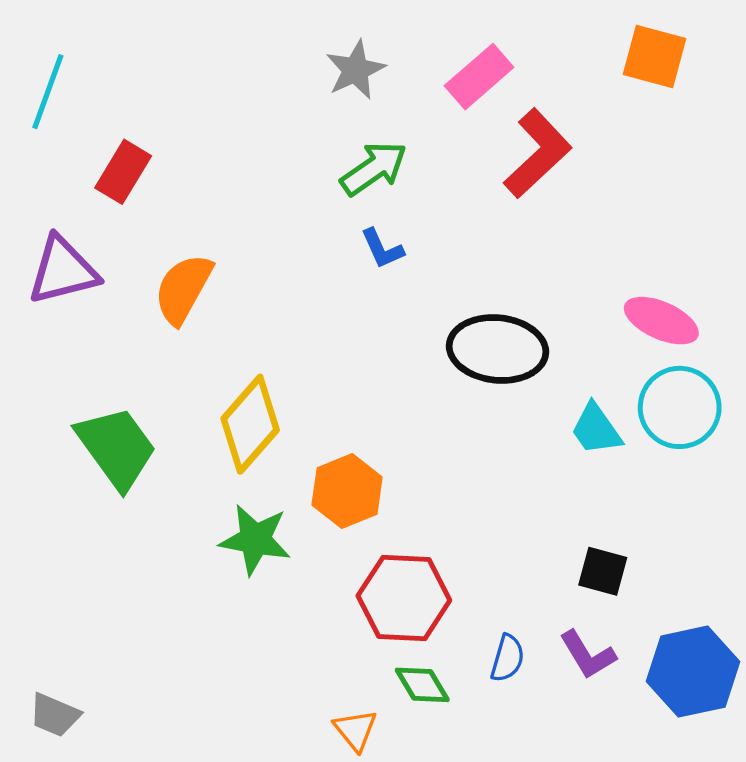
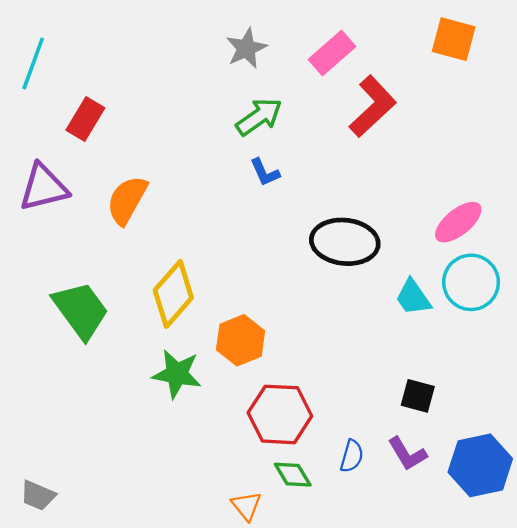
pink ellipse: (661, 321) -> (458, 222), turned -63

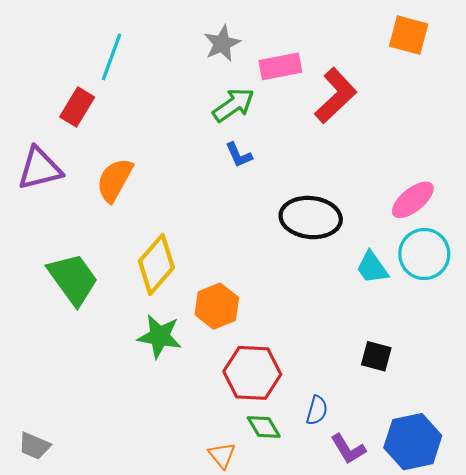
pink rectangle: (332, 53) -> (280, 66), moved, turned 30
cyan line: (33, 63) -> (112, 57), moved
purple L-shape: (407, 454) -> (348, 449), moved
blue hexagon: (480, 465) -> (413, 442), moved

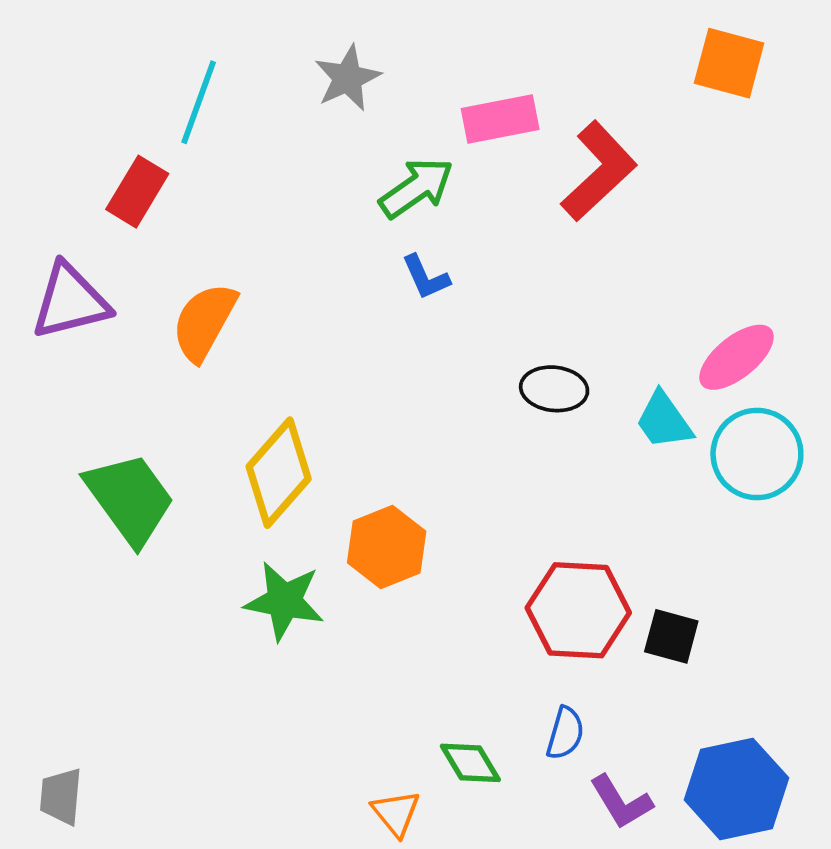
gray star: (222, 43) -> (348, 78), moved
black ellipse: (311, 218) -> (554, 389), size x0.6
cyan trapezoid: (372, 268) -> (664, 420), moved
red hexagon: (252, 373) -> (578, 610), moved
gray trapezoid: (34, 446) -> (61, 796), turned 72

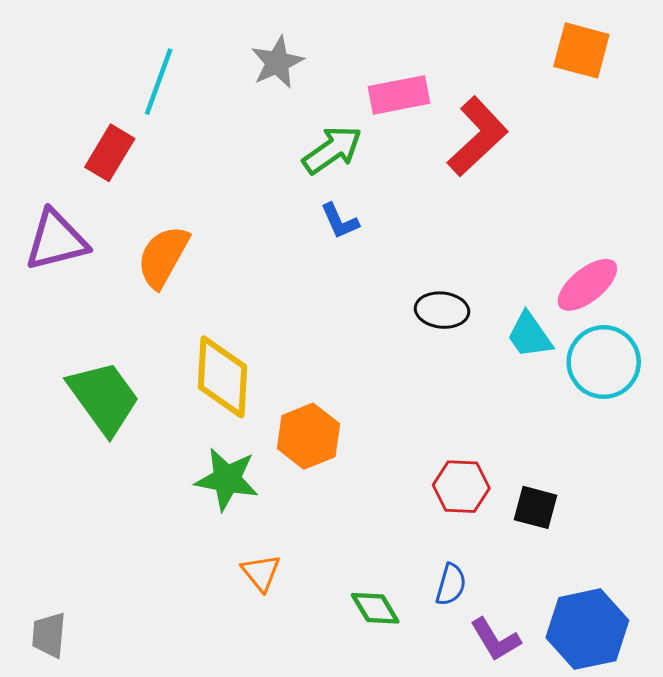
yellow diamond: (279, 473) -> (222, 377), turned -38
red hexagon: (578, 610) -> (461, 487), size x0.7
orange triangle: (396, 813) -> (261, 573), moved

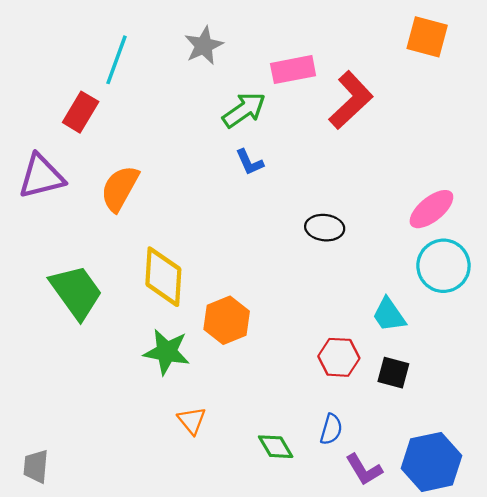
cyan trapezoid: (530, 335) -> (389, 315), moved

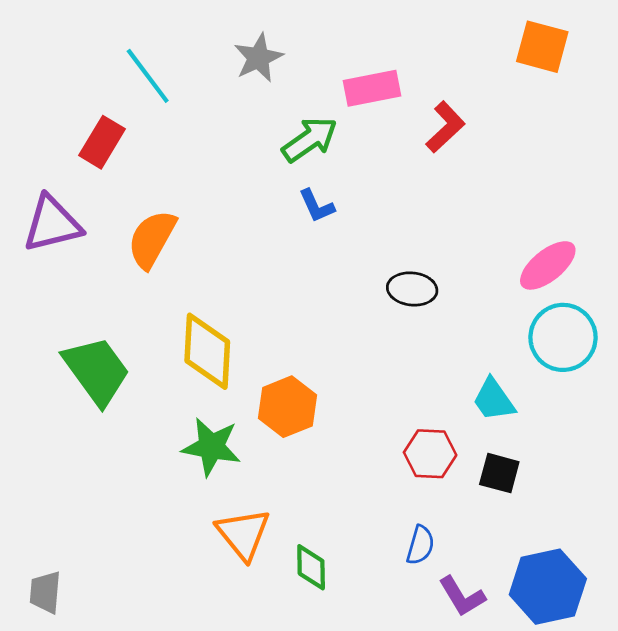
cyan line: (117, 60) -> (148, 76), turned -57
red L-shape: (351, 100) -> (445, 127), size x0.7
orange triangle: (192, 421) -> (243, 534), size x1.5
green diamond: (276, 447) -> (311, 567), moved, turned 30

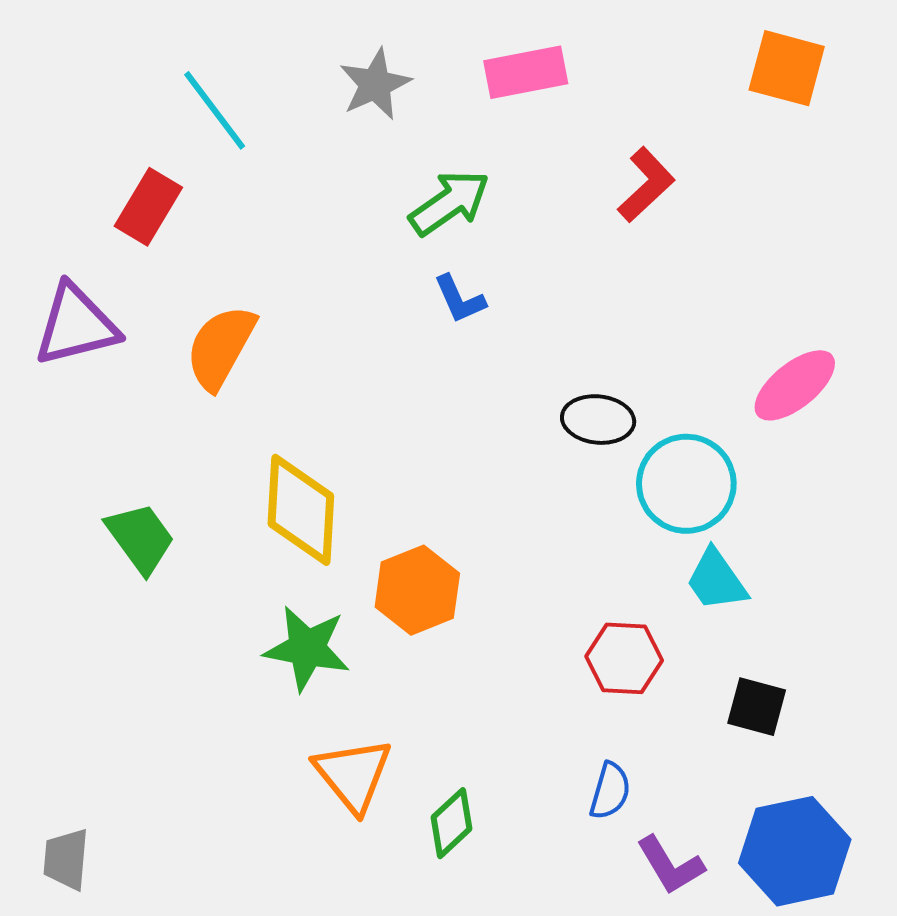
pink rectangle: (372, 88) -> (526, 72), moved
cyan circle: (563, 337) -> (686, 484), moved
green trapezoid: (96, 371) -> (140, 538), size x0.7
black square: (499, 473) -> (757, 707), moved
green diamond: (311, 567) -> (451, 823), turned 48

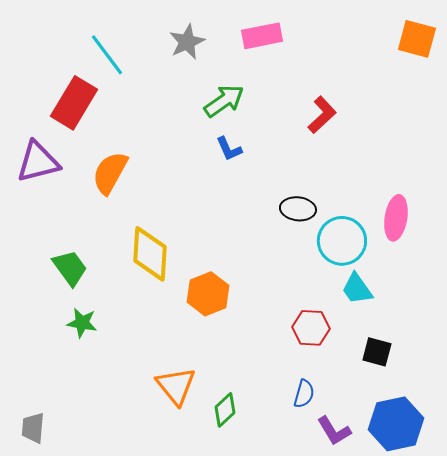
orange square: (787, 68) -> (417, 39), moved
red L-shape: (646, 185) -> (322, 115), moved
red rectangle: (148, 207) -> (74, 103), size x1.4
pink ellipse: (795, 385) -> (396, 218), moved, turned -42
green star: (307, 648) -> (82, 323), moved, size x0.7

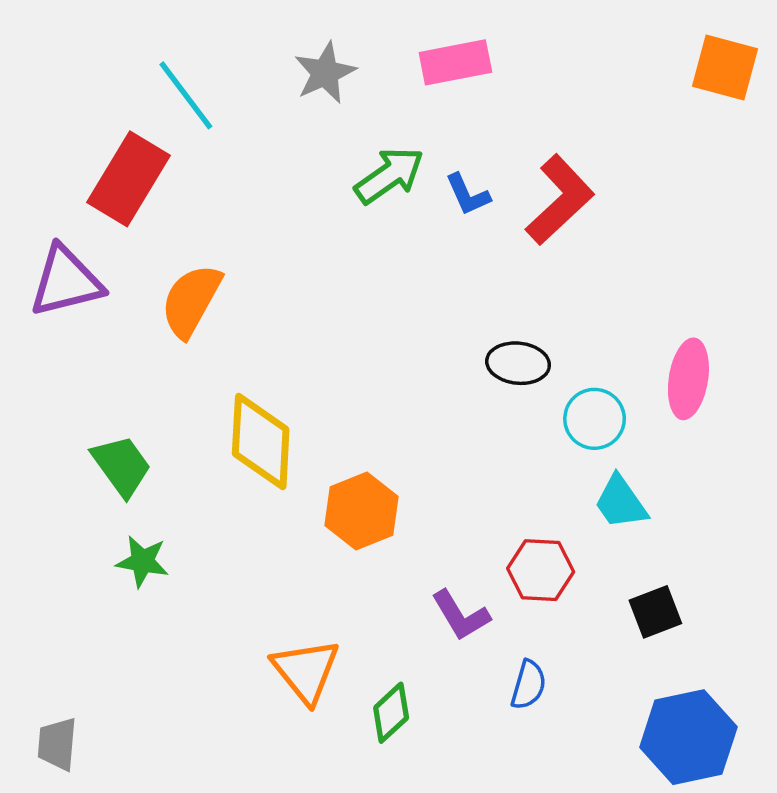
red L-shape: (322, 115) -> (560, 200), size x1.4
blue L-shape: (229, 149) -> (468, 195), moved
cyan circle: (342, 241) -> (595, 419), size x0.7
black square: (377, 352) -> (655, 612), turned -36
purple L-shape: (334, 431) -> (461, 615), moved

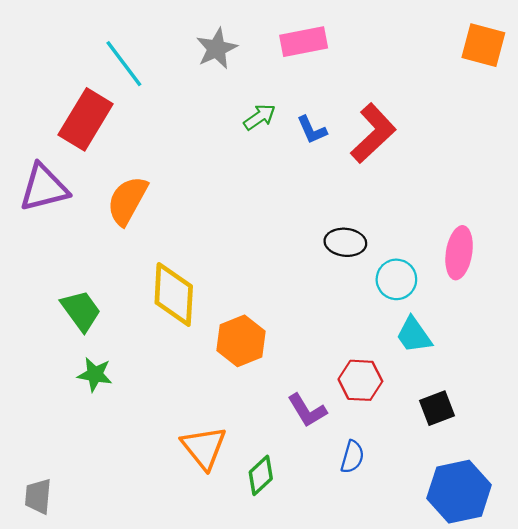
green arrow: (389, 175) -> (260, 117), size x0.7

